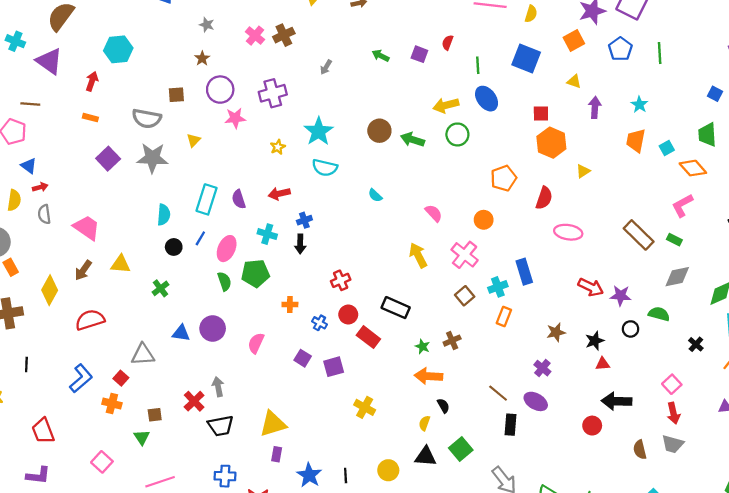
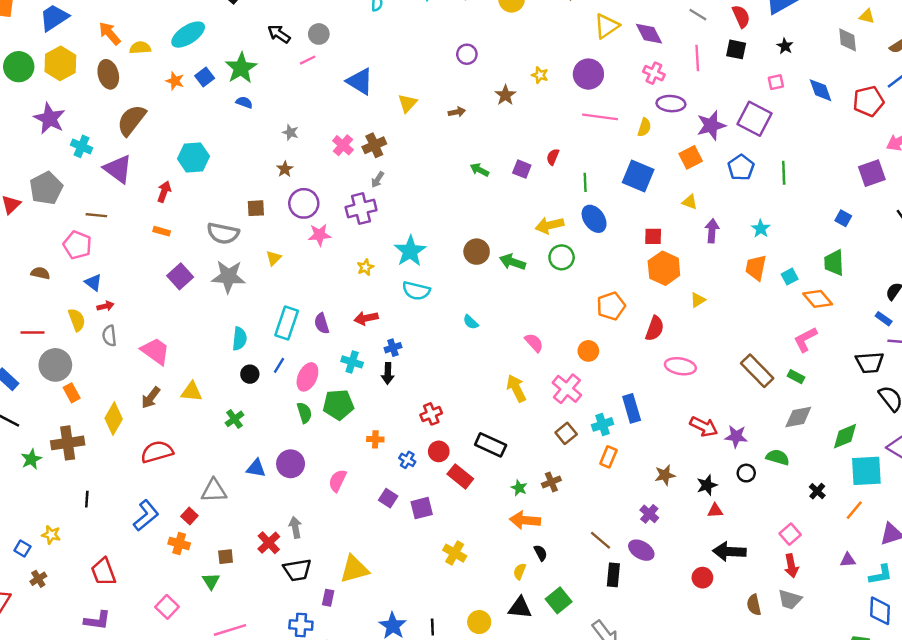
gray arrow: (326, 67) -> (378, 180), moved
yellow semicircle: (14, 200) -> (77, 320), turned -30
purple rectangle: (277, 454) -> (328, 598), moved

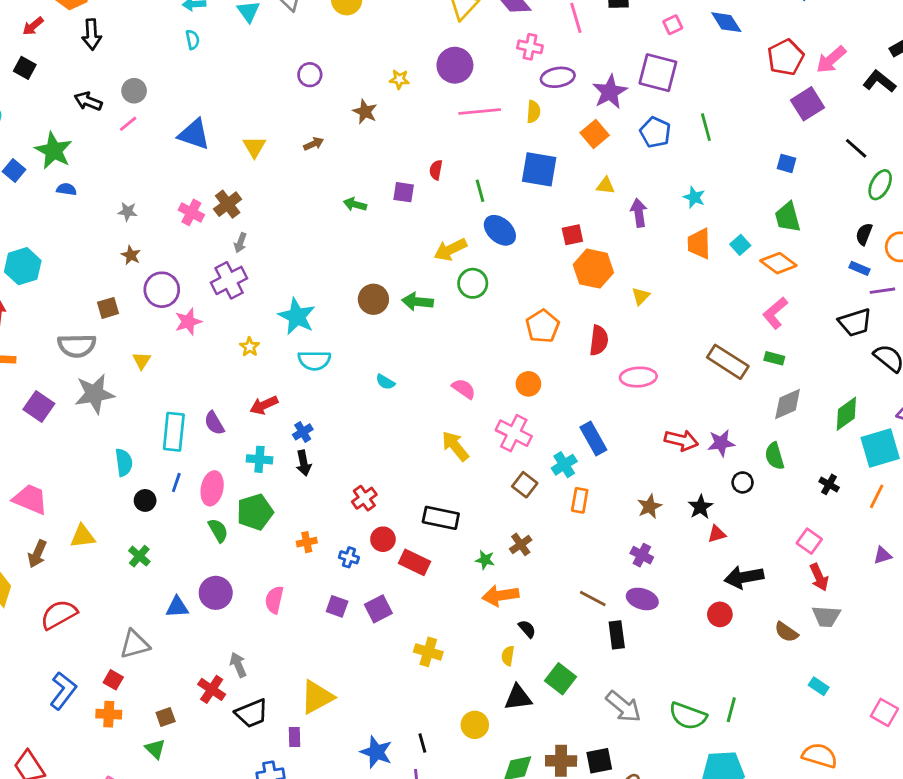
red pentagon: (868, 101) -> (786, 57), moved
green semicircle: (778, 457) -> (775, 456), turned -110
brown semicircle: (754, 605) -> (786, 632), turned -30

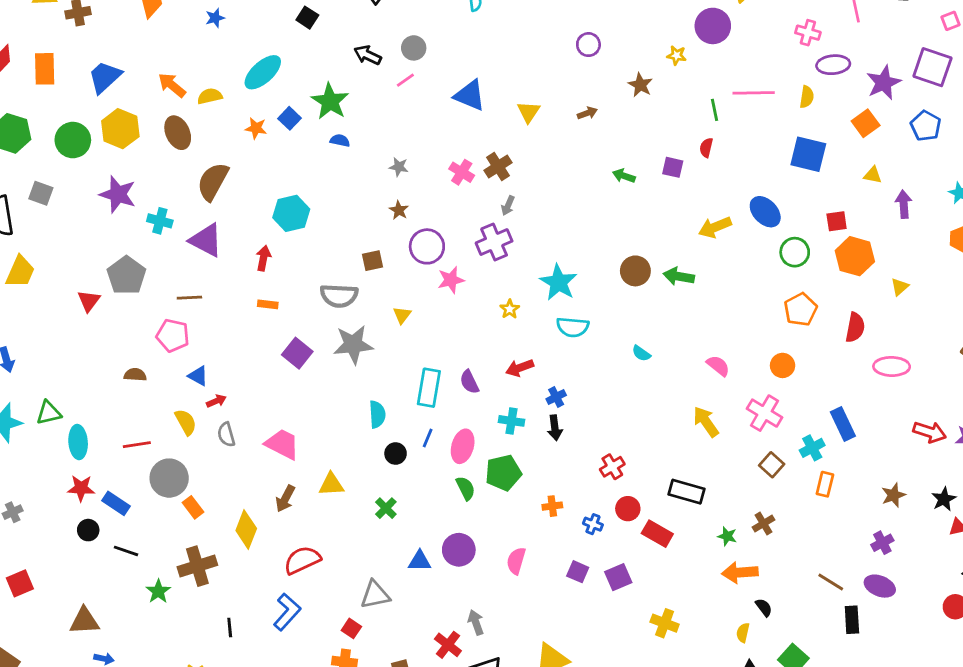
purple circle: (455, 65) -> (713, 26), moved
green line: (480, 191) -> (715, 110), moved
green circle: (473, 283) -> (795, 252), moved
purple cross: (642, 555) -> (882, 543), turned 30
blue L-shape: (63, 691) -> (287, 612), moved

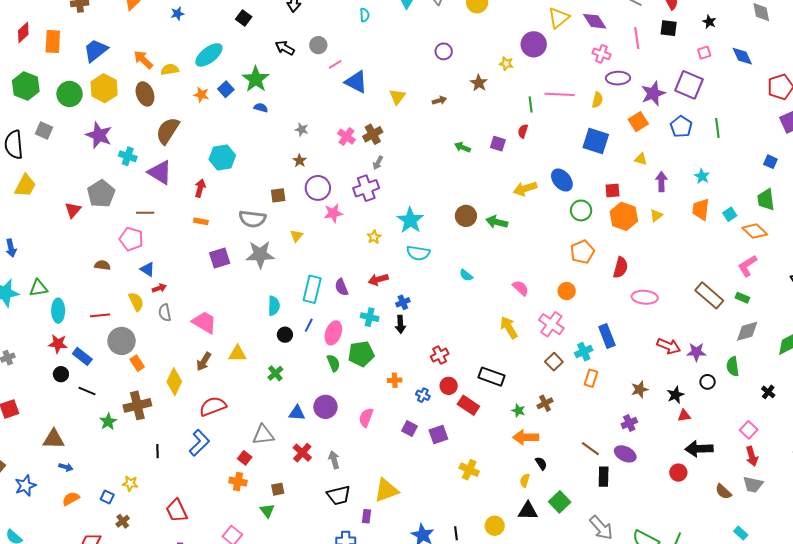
pink line: (405, 80) -> (335, 64), moved
yellow triangle: (900, 287) -> (656, 215), moved
purple square: (297, 353) -> (220, 258), turned 30
red cross: (448, 645) -> (302, 453), moved

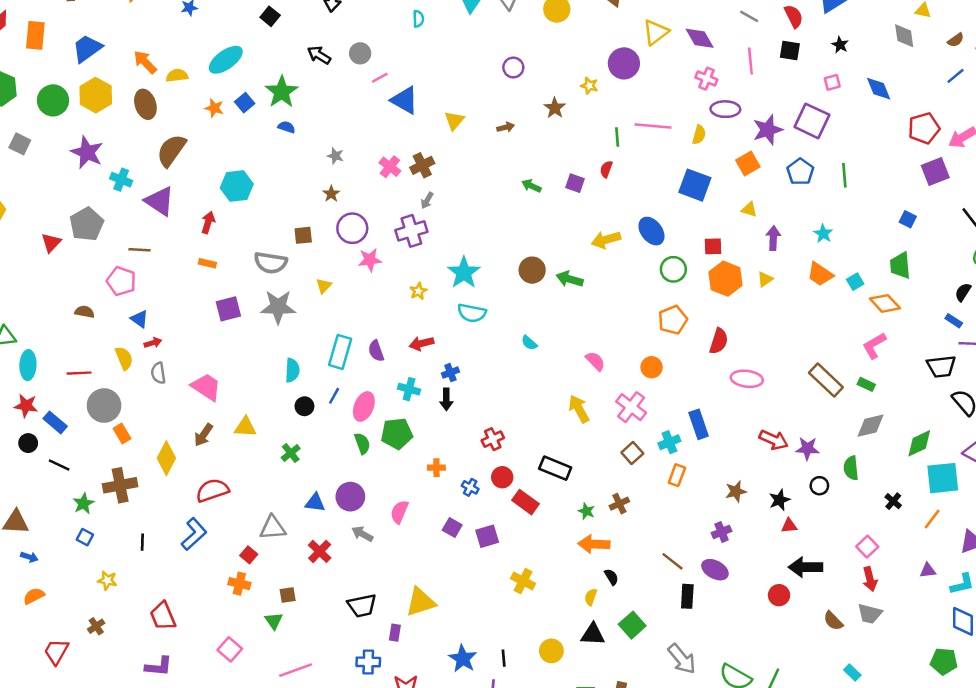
orange trapezoid: (701, 209) -> (820, 274), turned -65
gray arrow: (334, 460) -> (362, 534), moved, turned -48
blue square: (107, 497) -> (85, 537), moved

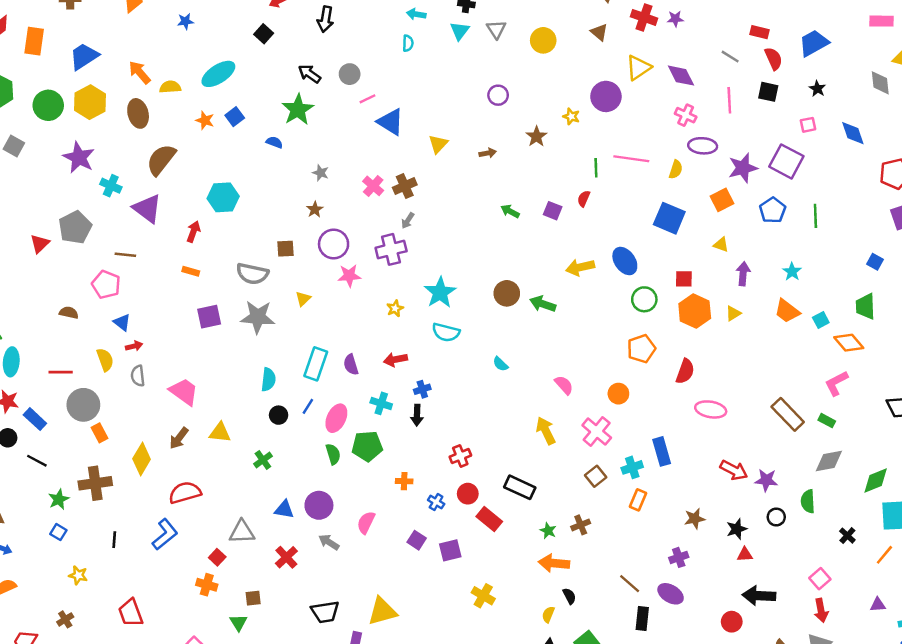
green star: (282, 92) -> (298, 110), moved

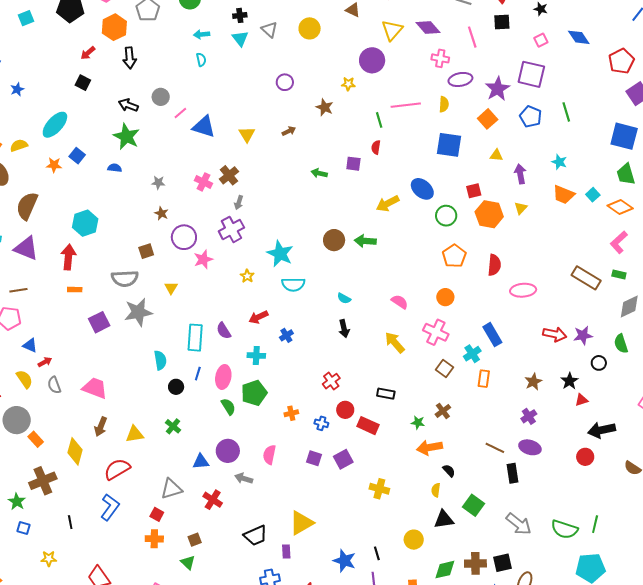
red arrow: (193, 232) -> (68, 257), size x1.4
blue square: (875, 262) -> (624, 136), size x2.0
black arrow: (417, 415) -> (344, 329), moved
yellow triangle: (220, 433) -> (135, 434), moved
black rectangle: (520, 487) -> (386, 394), size x0.7

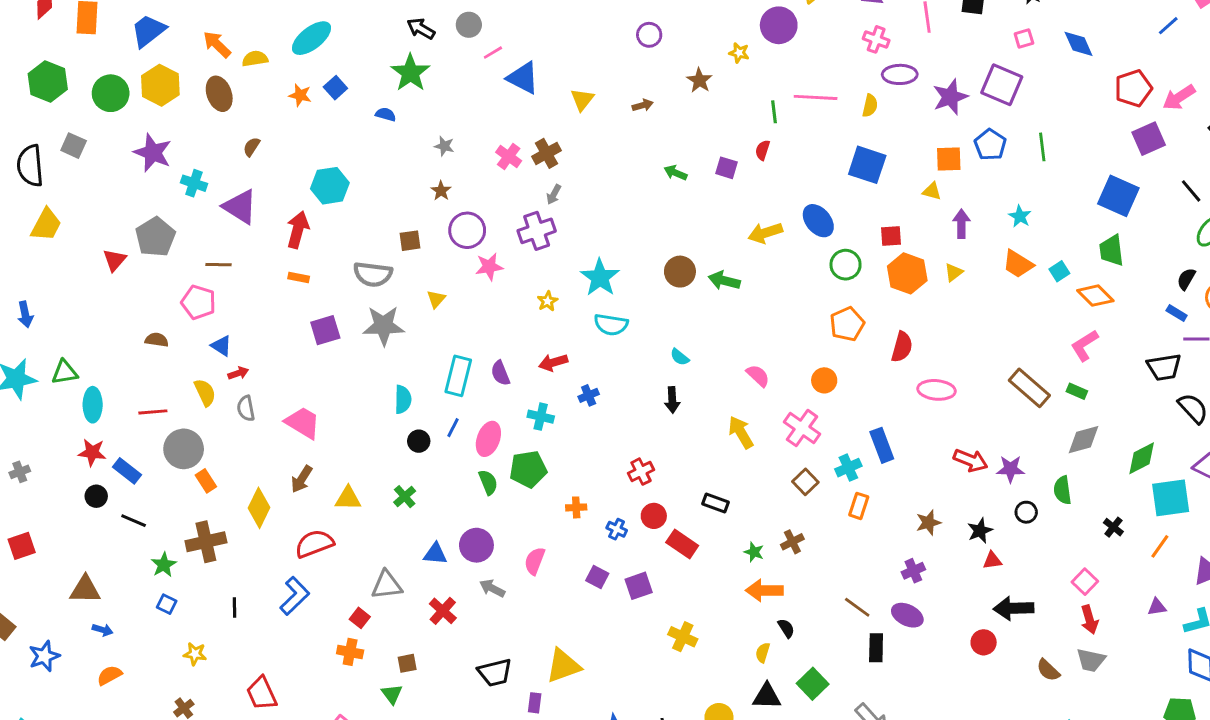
orange square: (488, 119) -> (949, 159), moved, turned 30
brown semicircle: (27, 206) -> (252, 147), size x0.5

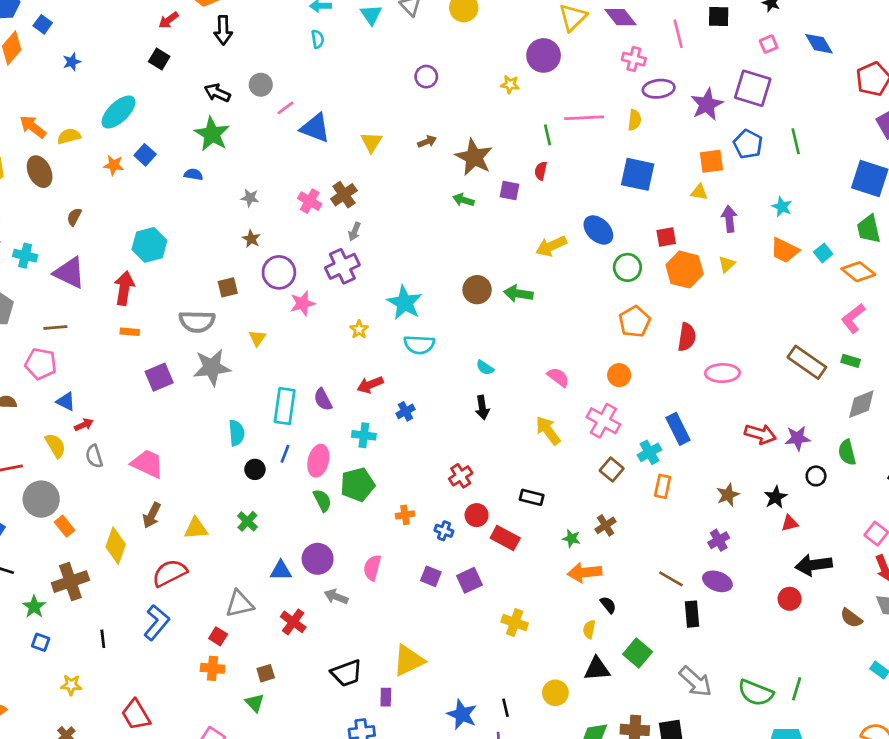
brown star: (699, 80) -> (474, 157), moved, size x1.6

